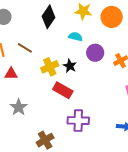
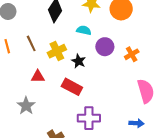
brown line: (25, 48) -> (31, 43), turned 35
yellow cross: (50, 67) -> (57, 51), moved
red triangle: (11, 74) -> (38, 77), moved

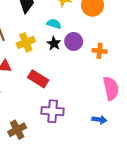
orange cross: (132, 54) -> (100, 51), turned 32
black star: (79, 61) -> (54, 44), moved

